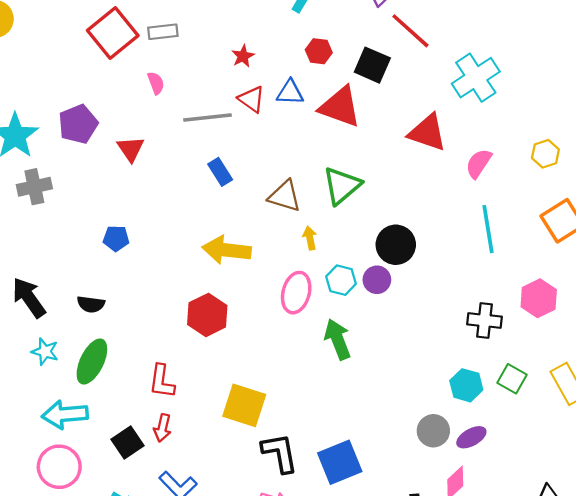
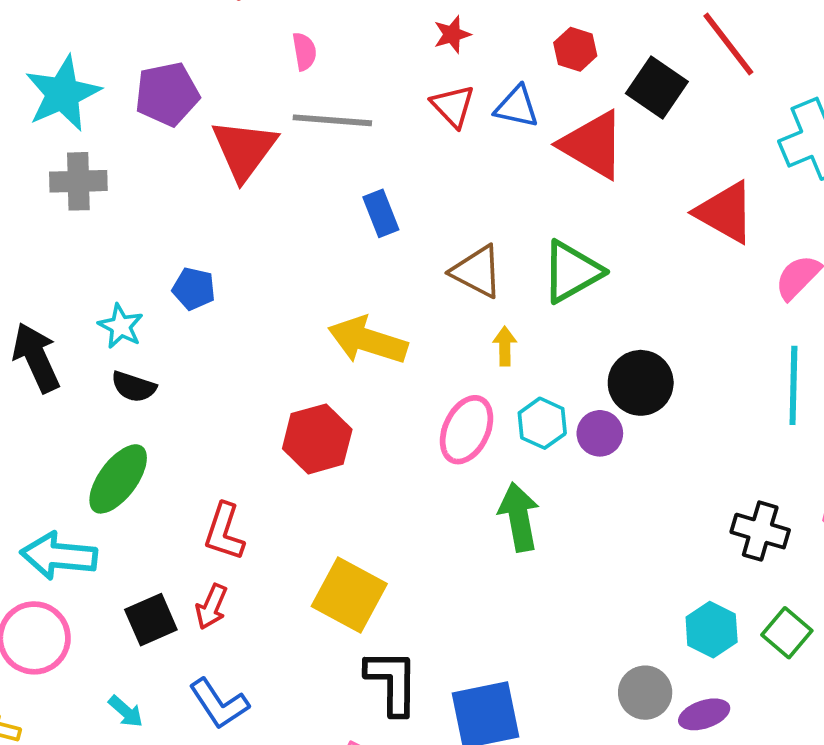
gray line: (208, 117) -> (332, 120), moved
red triangle: (131, 149) -> (244, 150), size x1.5
cyan star: (45, 352) -> (121, 326), moved

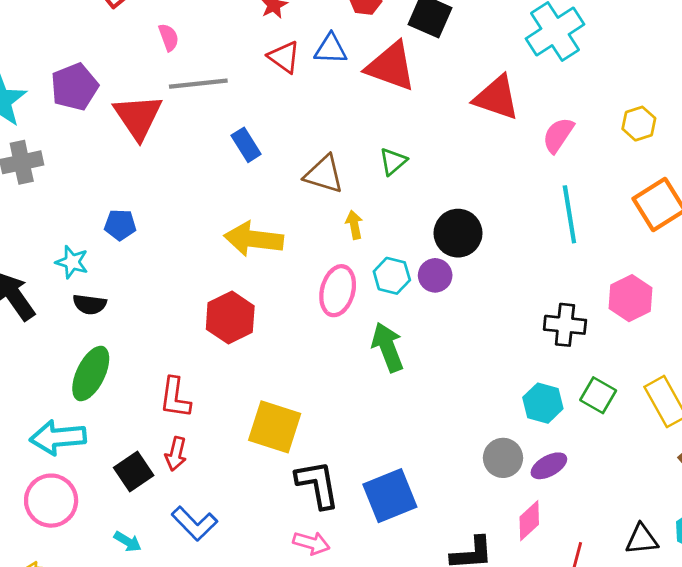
green triangle: (572, 272) -> (393, 161), size x0.6

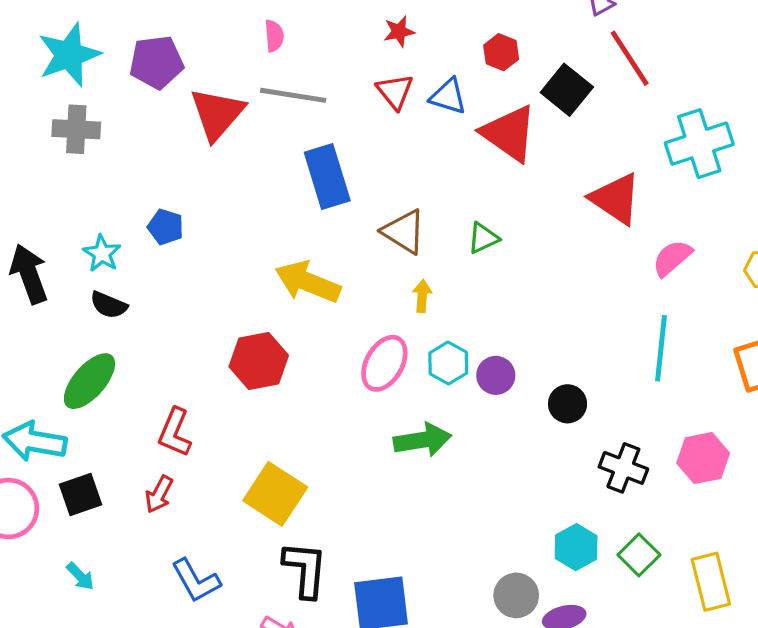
blue rectangle: (246, 145) -> (327, 176), size x1.6
black circle: (458, 233) -> (568, 404), moved, size x0.7
green arrow: (388, 347) -> (422, 440), turned 87
black square: (134, 471) -> (80, 494), moved
blue L-shape: (194, 523) -> (196, 581), moved

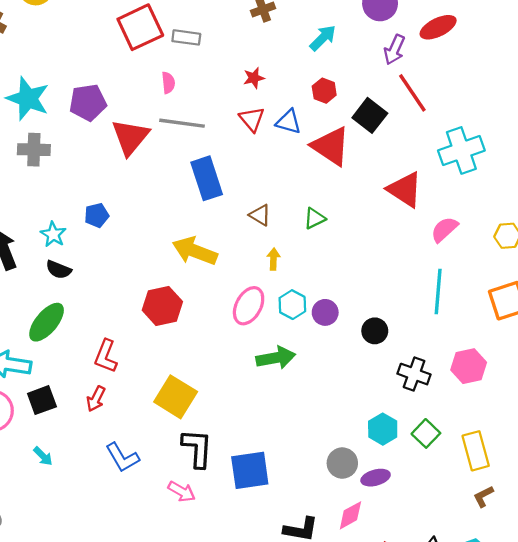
cyan star: (69, 55) -> (28, 99), turned -30
blue pentagon: (166, 227) -> (97, 215), turned -30
brown triangle: (404, 232) -> (260, 215), size x0.7

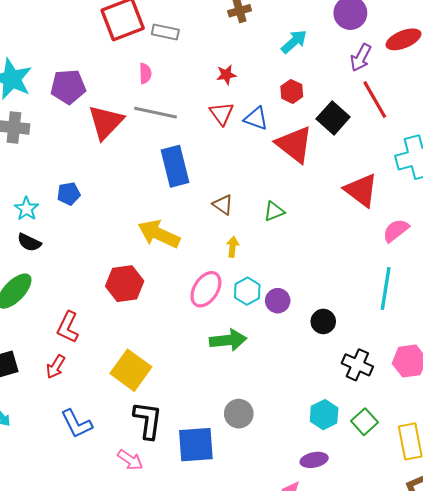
gray circle: (342, 463) -> (239, 414), moved

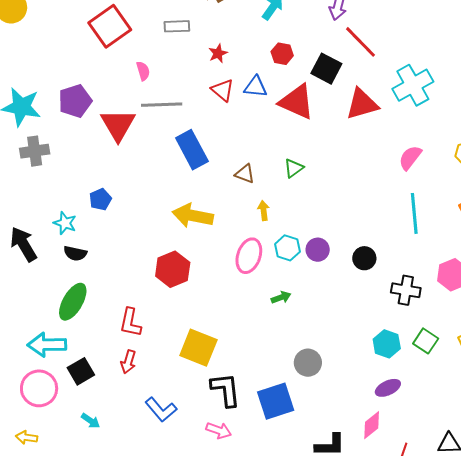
gray rectangle: (165, 32) -> (177, 26), moved
red triangle: (361, 190) -> (362, 104), moved, turned -39
green arrow: (228, 340) -> (281, 297), size x0.6

